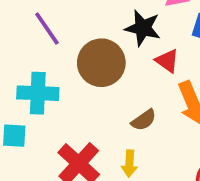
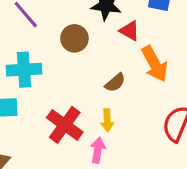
brown circle: (101, 63) -> (74, 38), size x0.7

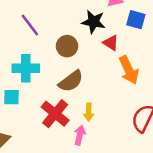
brown semicircle: (115, 83) -> (71, 81), moved, size x1.5

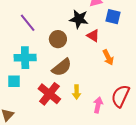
orange arrow: (129, 70) -> (108, 57), size x0.7
pink arrow: (80, 135) -> (98, 105), moved

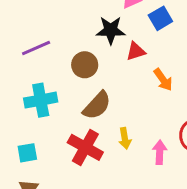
blue square: (113, 17) -> (160, 18), turned -35
purple line: (28, 23) -> (36, 48), turned -66
red triangle: (93, 36) -> (136, 51), turned -40
cyan square: (14, 81) -> (27, 153), moved

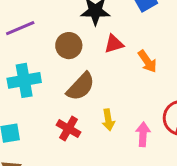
red triangle: (136, 51) -> (114, 44), moved
red cross: (85, 147) -> (68, 129), size x0.7

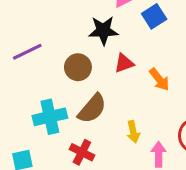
cyan cross: (24, 80) -> (50, 117), moved
yellow arrow: (108, 120) -> (133, 132), moved

